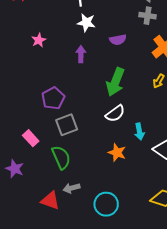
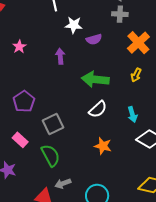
white star: (86, 23) -> (74, 25), moved
green arrow: (115, 82) -> (95, 79), turned 80
purple pentagon: (53, 98) -> (24, 101), moved
cyan arrow: (139, 132) -> (132, 114), moved

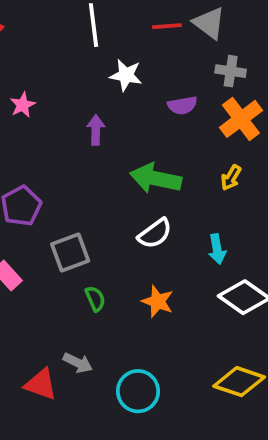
gray cross: (120, 14) -> (231, 71), moved
purple semicircle: (94, 39) -> (182, 105), moved
green semicircle: (51, 155) -> (95, 299), moved, size x0.6
gray arrow: (63, 183) -> (78, 363), turned -140

